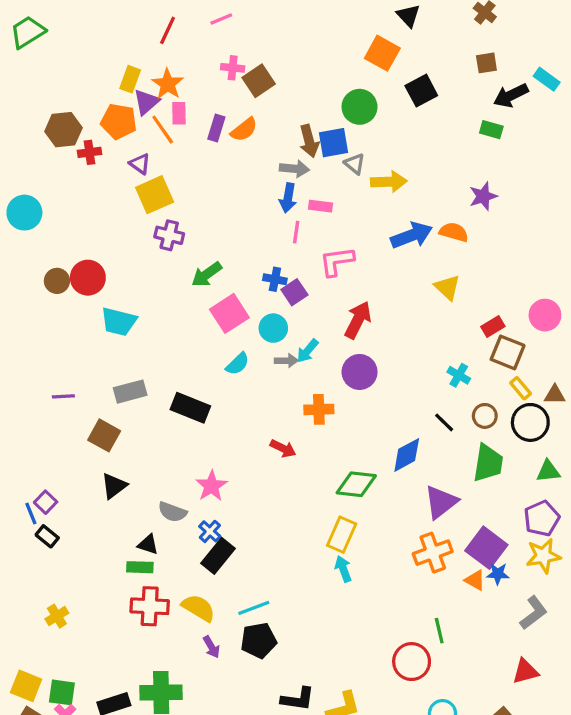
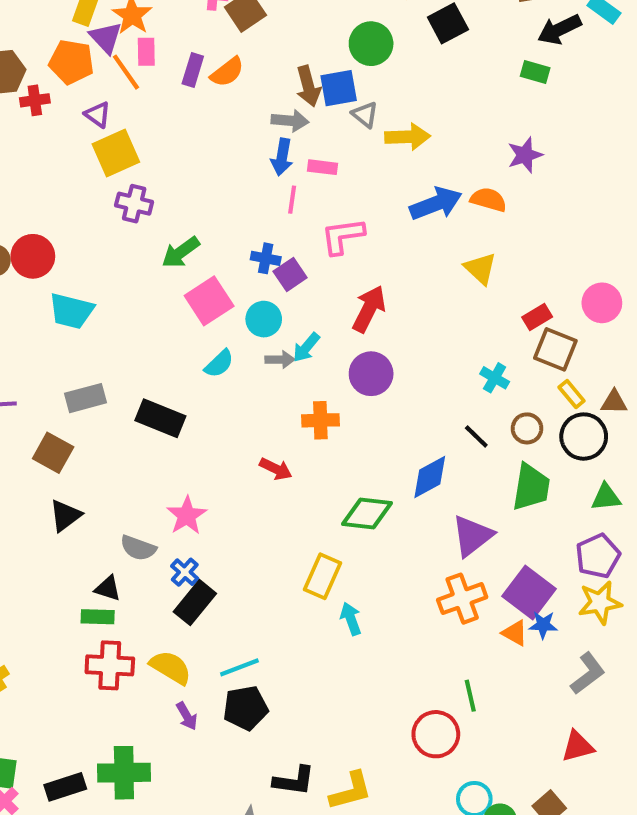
purple triangle: (146, 102) -> (106, 38), turned -32
yellow rectangle: (342, 535) -> (322, 576), moved

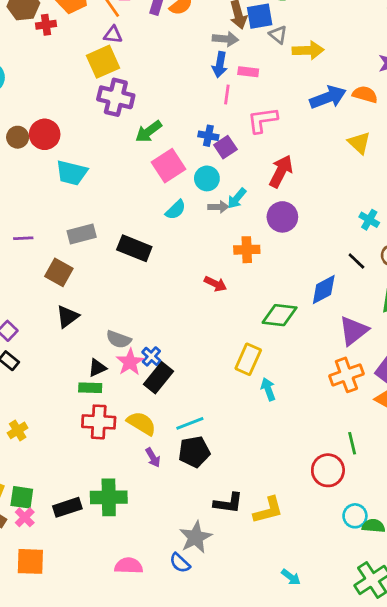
purple triangle: (98, 115) -> (113, 35), moved, turned -30
purple cross: (134, 204) -> (116, 97), size x1.4
pink star: (187, 515) -> (130, 362), moved
black triangle: (108, 588) -> (97, 368), turned -42

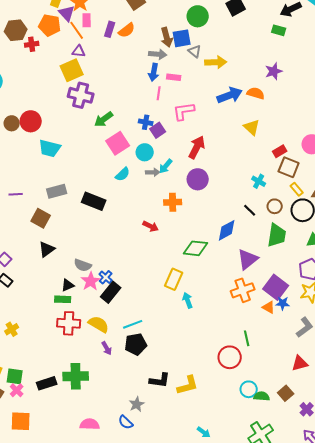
gray star: (196, 537) -> (137, 404), size x0.7

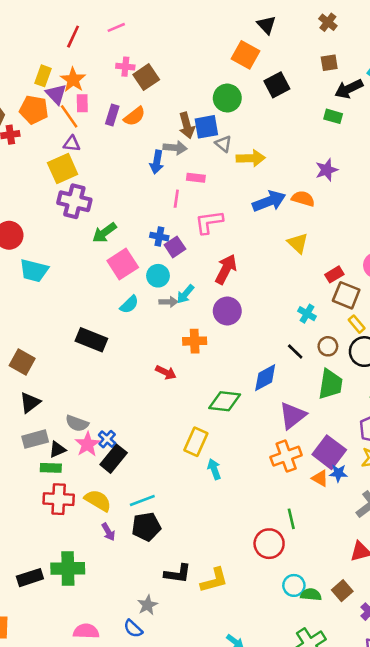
blue arrow: (154, 72) -> (157, 162), moved
gray rectangle: (57, 191) -> (35, 439), moved

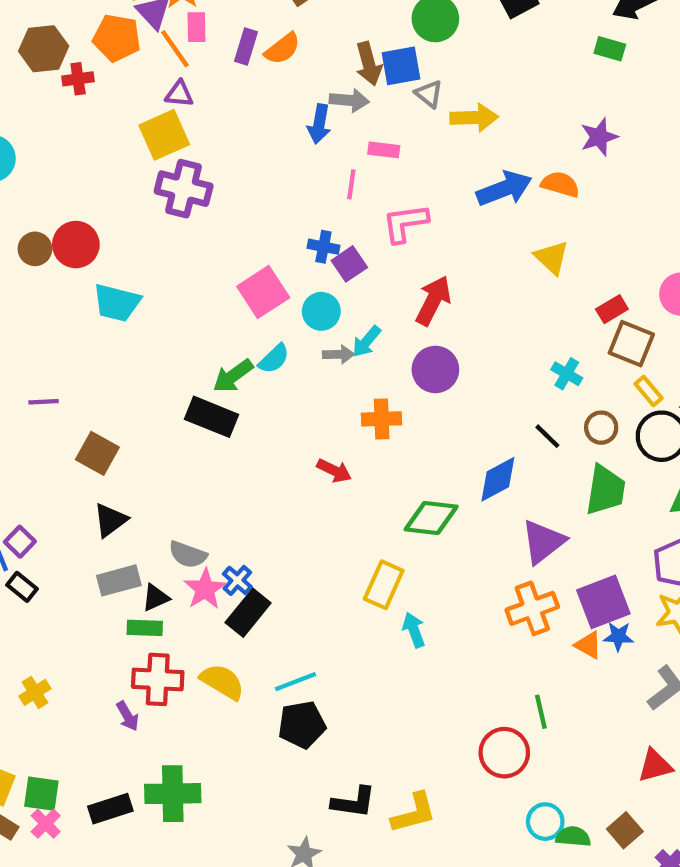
green arrow: (104, 233) -> (233, 376), moved
purple square: (329, 452) -> (603, 602), turned 32
purple arrow: (108, 532) -> (128, 716), moved

